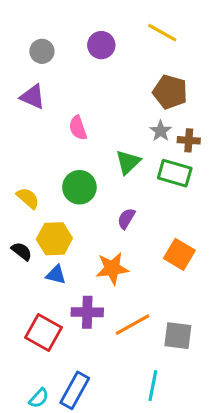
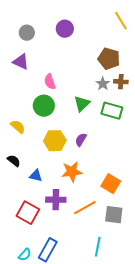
yellow line: (162, 33) -> (121, 21), moved, turned 30
brown cross: (189, 140) -> (121, 82), moved
green circle: (79, 187) -> (44, 106), moved
yellow hexagon: (54, 239) -> (55, 141), moved
orange square: (179, 254) -> (111, 184), moved

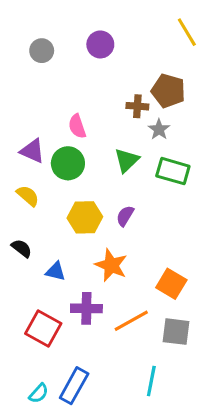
purple triangle: (21, 62) -> (32, 151), moved
brown cross: (121, 82) -> (137, 106), moved
orange star: (72, 172) -> (111, 265), turned 30

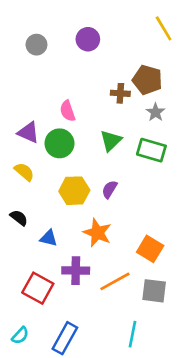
gray star: (159, 129) -> (155, 112), moved
cyan semicircle: (39, 393) -> (20, 335), moved

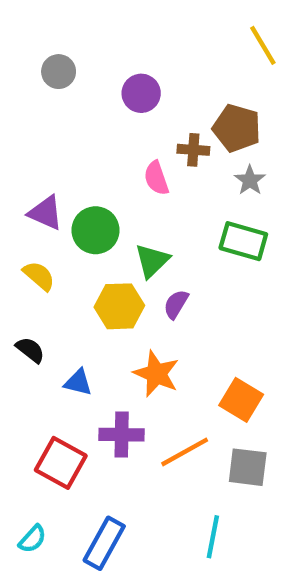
purple circle: (88, 39) -> (141, 93), moved
pink semicircle: (68, 111) -> (156, 178), moved
green triangle: (111, 141) -> (152, 261), moved

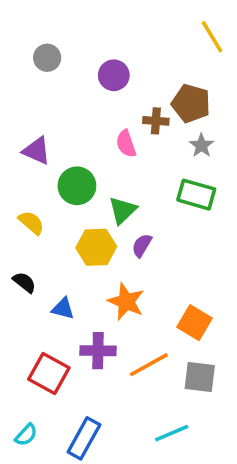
purple triangle: (46, 213) -> (37, 151), moved
cyan line: (213, 537) -> (172, 433), turned 56

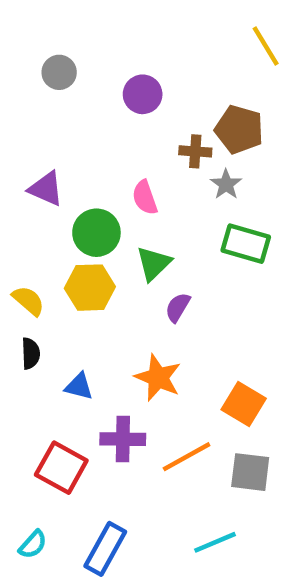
pink semicircle: (126, 144) -> (145, 198), moved
gray star: (201, 145) -> (226, 184), moved
yellow semicircle: (31, 223) -> (28, 301), moved
yellow hexagon: (96, 247) -> (90, 288), moved
black semicircle: (24, 282) -> (31, 353), turned 50

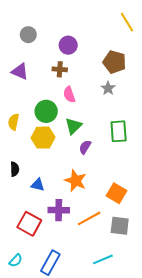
brown cross: (195, 151) -> (60, 69), moved
purple triangle: (46, 189) -> (20, 71), moved
green rectangle: (246, 244) -> (119, 131), moved, turned 70
yellow semicircle: (28, 301) -> (14, 122), moved, turned -119

